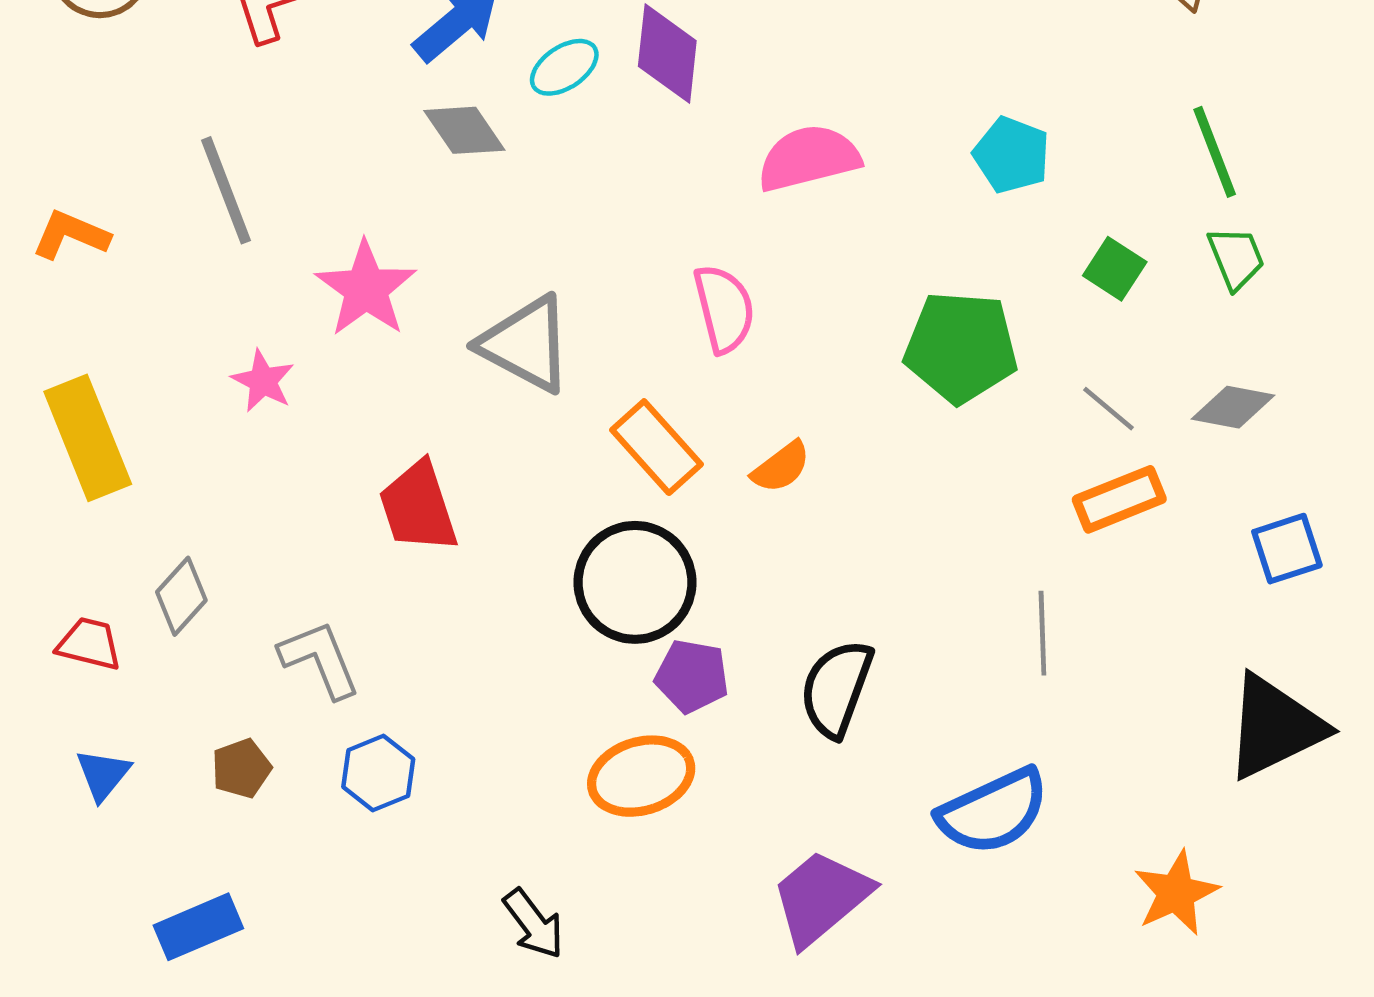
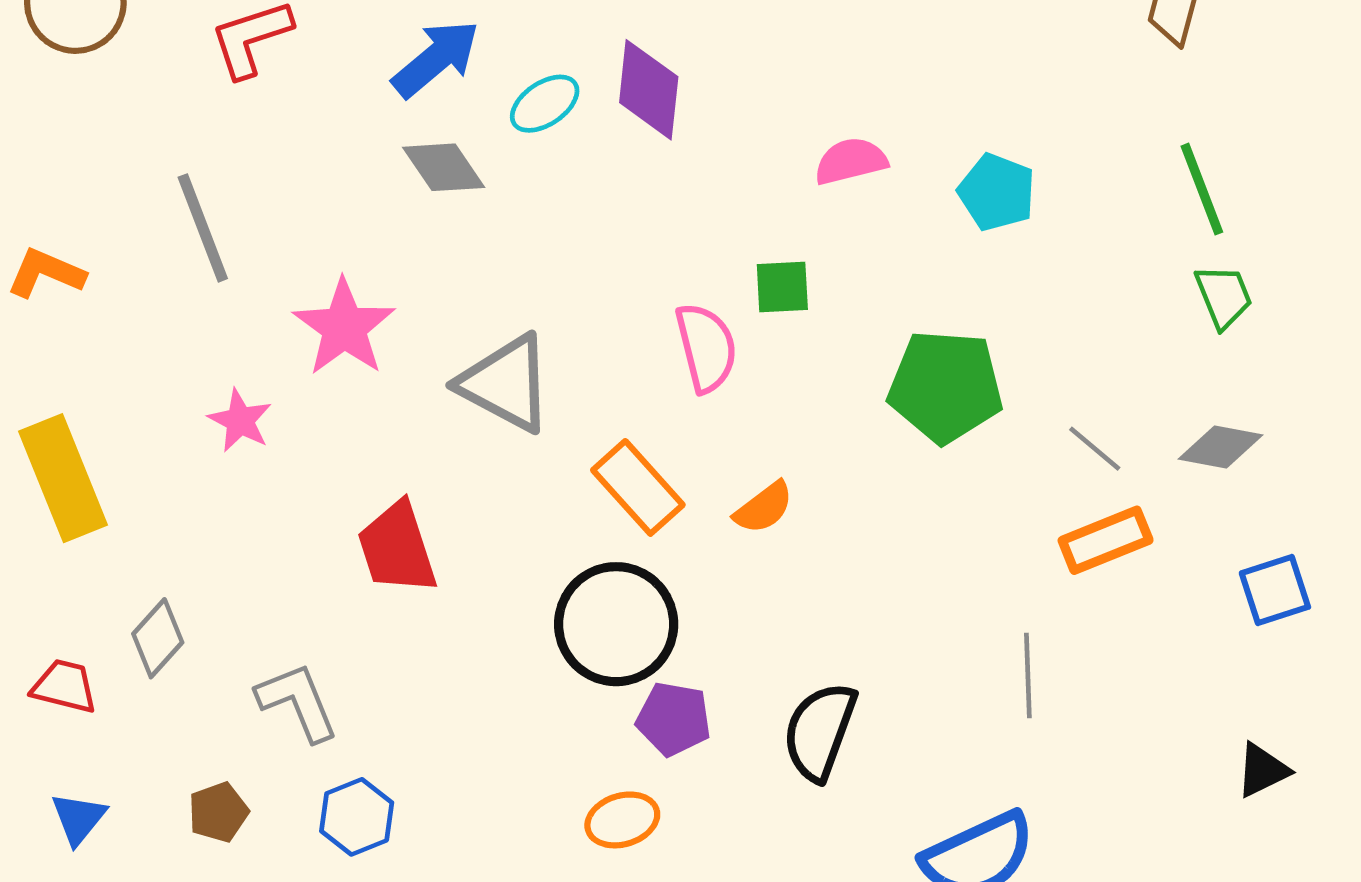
pink semicircle: (809, 158) -> (851, 161), moved, size x0.7
green square: (1115, 269) -> (782, 287), moved, turned -36
black triangle: (1275, 727) -> (1262, 770), size x0.5
orange ellipse: (641, 776) -> (622, 820), size x0.7

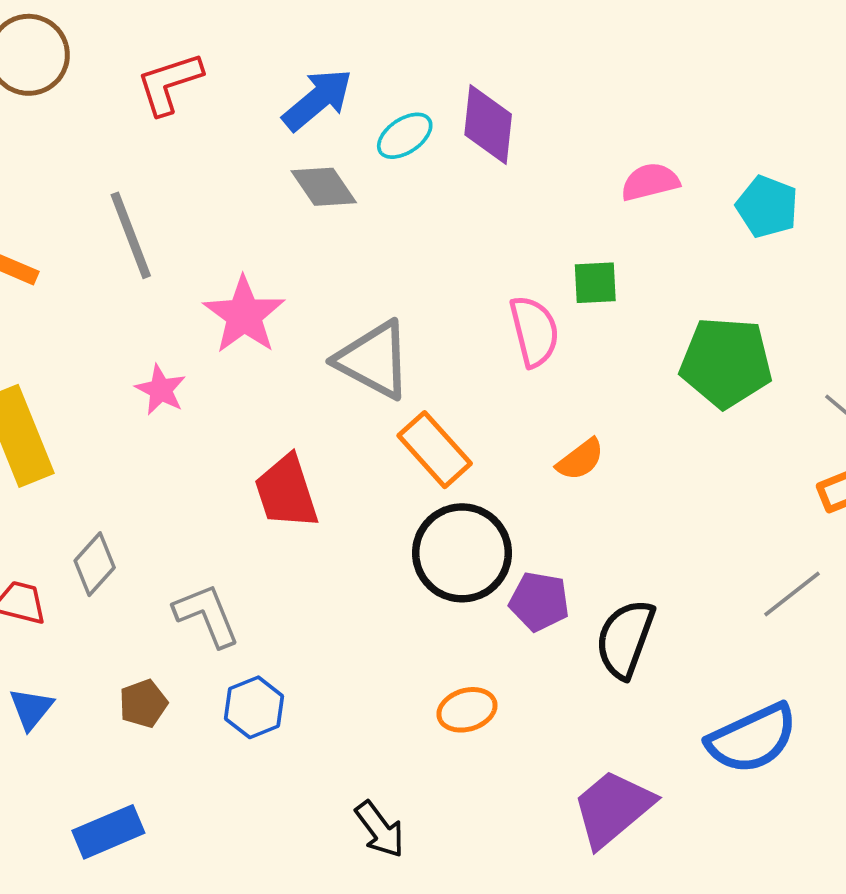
orange rectangle: (638, 487) -> (435, 450), moved
gray line: (1028, 675) -> (792, 594), turned 54
purple pentagon: (674, 719) -> (539, 601), moved

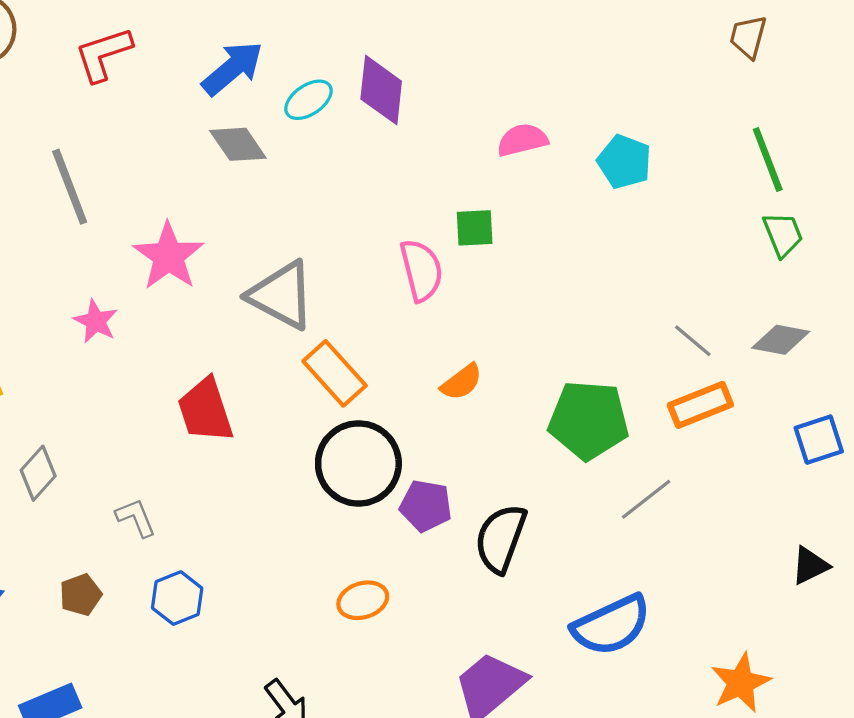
green pentagon: (726, 362) -> (589, 420), moved
gray L-shape: (207, 615) -> (136, 518), size x0.7

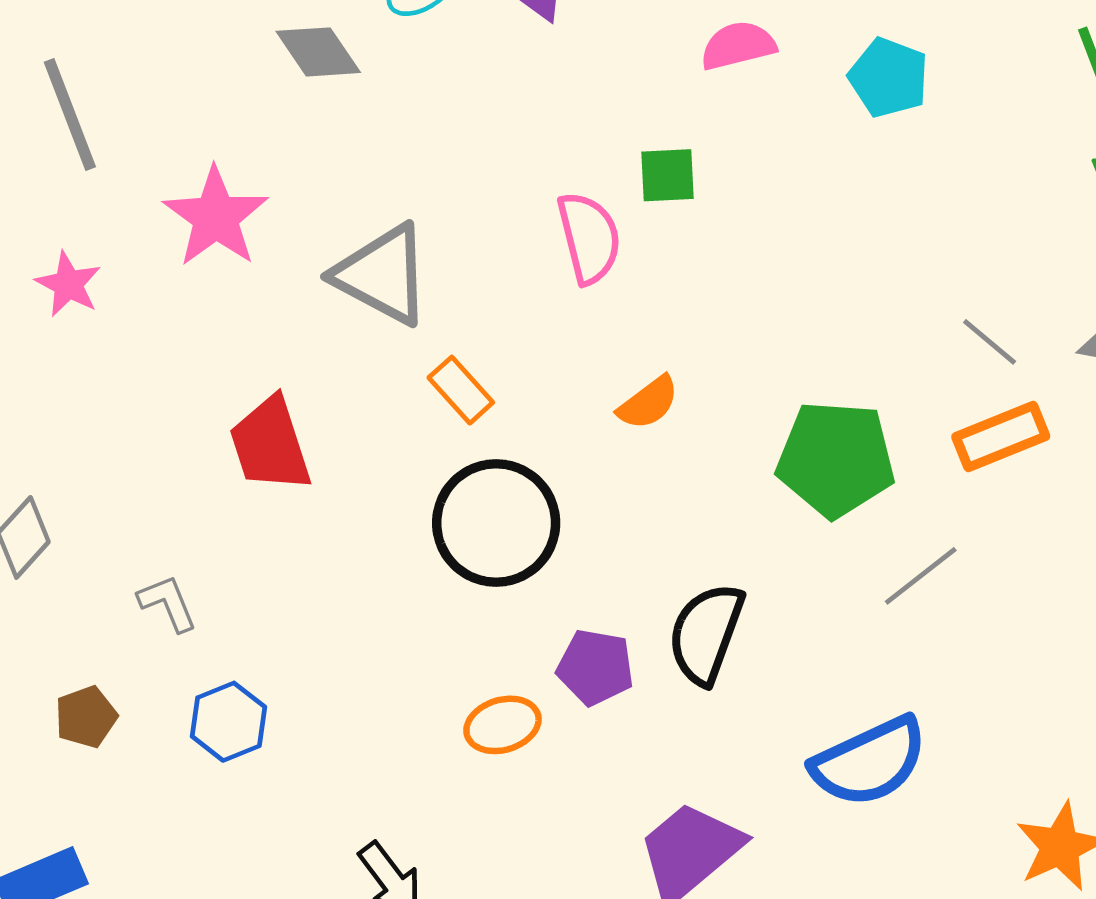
pink star: (96, 321) -> (68, 284), moved
orange rectangle: (335, 373) -> (461, 390), size x0.7
purple pentagon: (426, 506) -> (595, 667), moved

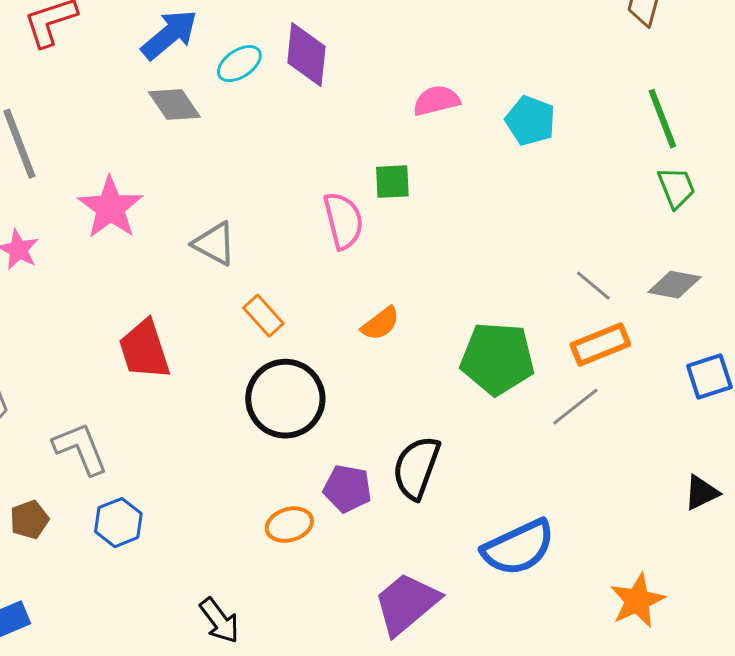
gray triangle: (382, 275) -> (214, 244), size x0.7
gray line: (921, 576) -> (575, 407), moved
gray L-shape: (168, 603) -> (80, 449), size x1.5

